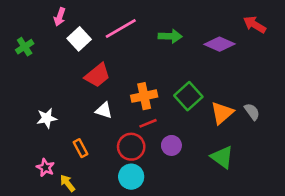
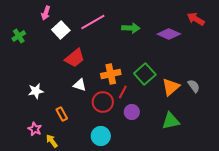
red line: (148, 123) -> (123, 92), moved, turned -40
red circle: (131, 147) -> (103, 102), moved
green triangle: (222, 157) -> (171, 121), turned -48

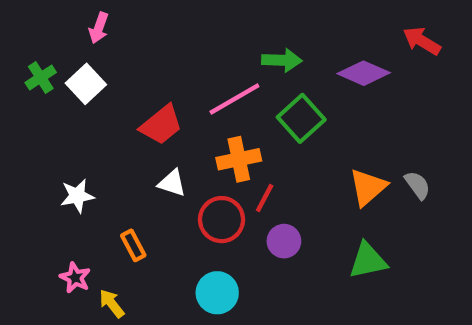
pink line: (93, 22) -> (234, 99), moved
white square: (61, 30) -> (86, 84), moved
green square: (145, 74) -> (301, 118), moved

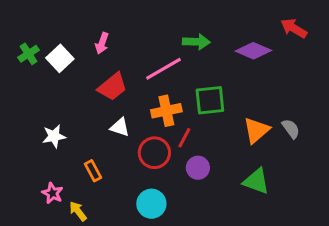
pink arrow: (99, 28) -> (102, 43), moved
green square: (301, 118) -> (210, 100), moved, turned 36
green triangle: (368, 260) -> (256, 181), turned 32

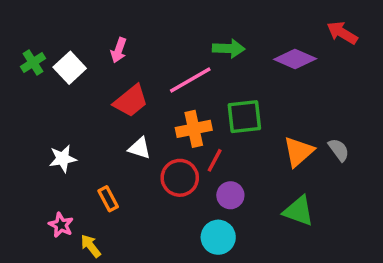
cyan circle: (151, 204) -> (218, 237), moved

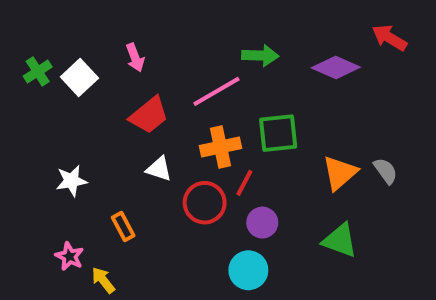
pink arrow: (119, 50) -> (135, 58), turned -40

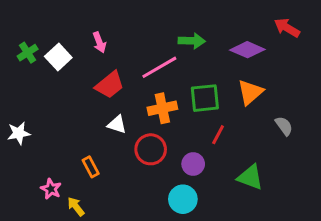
orange triangle: (340, 173) -> (250, 92), moved
white star: (71, 181) -> (19, 133), moved
red line: (244, 183) -> (218, 135), moved

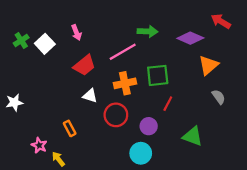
orange triangle: (250, 92) -> (208, 65), moved

